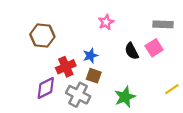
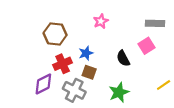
brown hexagon: (42, 36) -> (55, 34), moved
black semicircle: (132, 51) -> (123, 58), moved

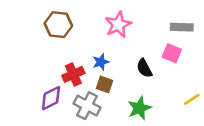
pink star: (101, 21) -> (118, 25), size x1.5
brown hexagon: (55, 34) -> (58, 25), moved
pink square: (147, 46) -> (172, 53), turned -35

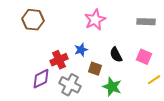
brown hexagon: (58, 25) -> (33, 20), moved
pink square: (172, 53) -> (144, 57), moved
brown square: (104, 84) -> (95, 69), moved
green star: (139, 108) -> (112, 87), turned -30

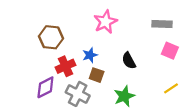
brown hexagon: (33, 20) -> (51, 37), moved
pink square: (144, 57) -> (170, 51), moved
brown square: (95, 69) -> (97, 75), moved
green star: (112, 87) -> (124, 96), turned 30

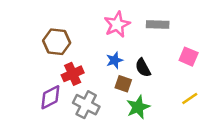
gray rectangle: (162, 24) -> (158, 25), moved
blue star: (90, 55) -> (115, 60), moved
brown square: (97, 75) -> (123, 84), moved

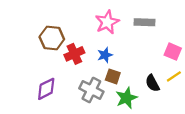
black semicircle: (143, 68) -> (152, 83), moved
red cross: (73, 74) -> (74, 54), moved
yellow line: (190, 98) -> (174, 76), moved
gray cross: (86, 105) -> (91, 90), moved

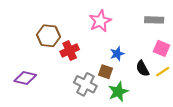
gray rectangle: (144, 22) -> (154, 20), moved
blue star: (105, 55) -> (117, 54), moved
black semicircle: (152, 83) -> (142, 68), moved
purple diamond: (46, 89) -> (25, 78), moved, turned 40

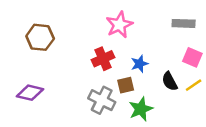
brown hexagon: (48, 36) -> (40, 37), moved
red cross: (70, 51) -> (103, 59), moved
brown square: (106, 72) -> (126, 85), turned -32

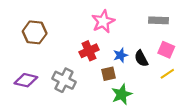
black semicircle: (170, 81) -> (141, 58), moved
gray cross: (102, 100) -> (64, 80), moved

